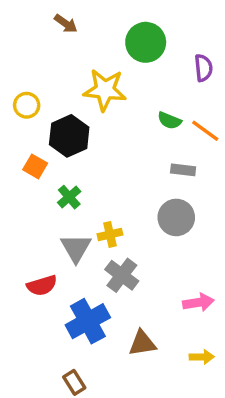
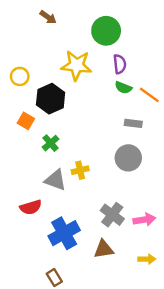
purple semicircle: (203, 68) -> (120, 64), moved
gray triangle: (76, 248) -> (55, 180), turned -40
gray cross: (122, 275) -> (112, 215), moved

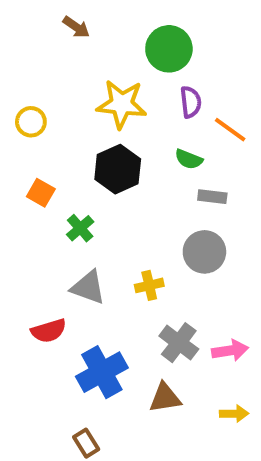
green semicircle: (123, 88) -> (189, 159), moved
orange line: (149, 95) -> (230, 130), moved
black hexagon: (51, 99) -> (118, 169), moved
yellow cross: (80, 170) -> (149, 285), moved

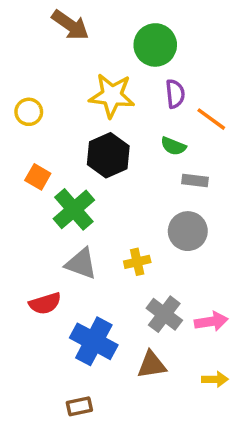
brown arrow: (76, 27) -> (70, 25), size x1.5
green cross: (80, 228) -> (74, 209), size x1.6
blue cross: (102, 372) -> (94, 341), turned -33
brown rectangle: (86, 443) -> (79, 406), turned -70

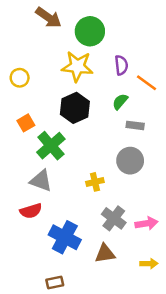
green circle: (155, 45) -> (90, 31), moved
green semicircle: (173, 146) -> (120, 102), turned 108
orange square: (38, 177) -> (26, 123), turned 30
gray triangle: (81, 264) -> (41, 181), moved

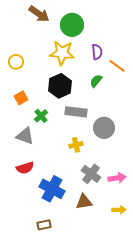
gray rectangle: (135, 125) -> (76, 112), moved, size x1.5
green cross: (51, 146) -> (41, 116), size x0.6
gray triangle: (41, 181) -> (25, 136), moved

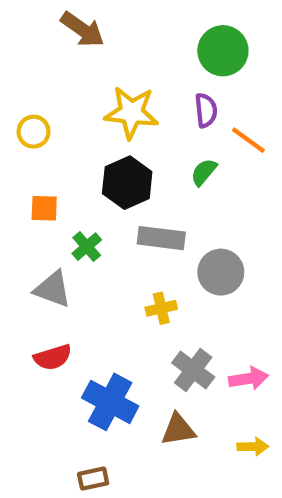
green circle: (72, 25) -> (223, 51), moved
orange square: (21, 98) -> (44, 208), turned 32

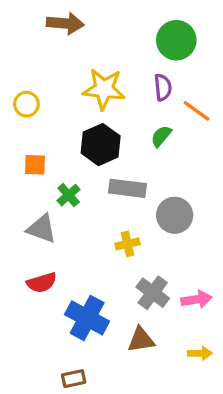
brown arrow: (82, 29) -> (65, 23), turned -30

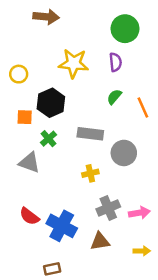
orange line: (197, 111) -> (143, 108), moved, turned 30
black hexagon: (101, 145) -> (51, 103), moved
red semicircle: (42, 283) -> (29, 216), moved, turned 54
gray cross: (153, 293) -> (108, 208), turned 30

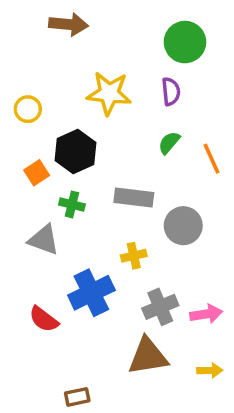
orange square: (25, 117) -> (37, 173), turned -35
green cross: (49, 139) -> (72, 204), turned -35
blue cross: (62, 226) -> (91, 293), moved, turned 36
brown triangle: (100, 241) -> (148, 356), size x1.4

